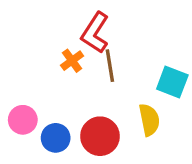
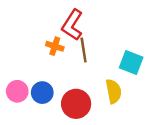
orange cross: (72, 61) -> (55, 46), turned -36
blue circle: (56, 138) -> (42, 93), moved

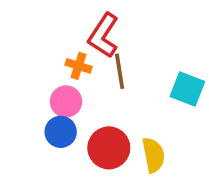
pink circle: (17, 91) -> (66, 101), moved
yellow semicircle: (114, 91) -> (153, 155), moved

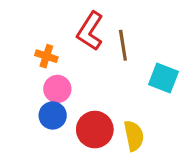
orange cross: (79, 66) -> (46, 56), moved
brown line: (120, 71) -> (123, 45), moved

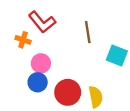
red L-shape: (90, 31) -> (42, 22), moved, turned -72
orange cross: (46, 56) -> (23, 40), moved

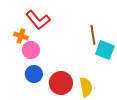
brown line: (88, 32) -> (93, 35), moved
pink circle: (41, 63) -> (31, 50), moved

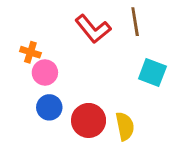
red L-shape: (38, 20) -> (93, 29), moved
brown line: (93, 35) -> (135, 22), moved

